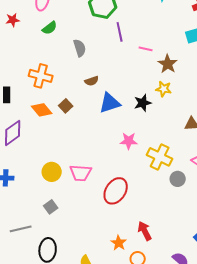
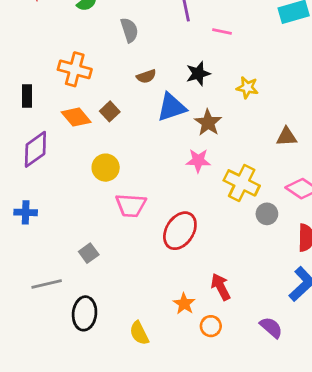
brown star: (168, 64) -> (208, 123), moved
black star: (143, 103) -> (198, 74), moved
yellow circle: (52, 172) -> (106, 168), moved

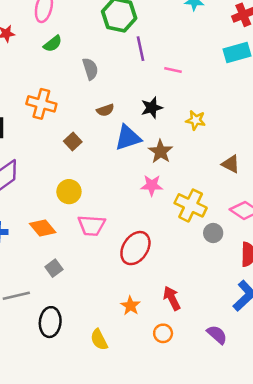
orange diamond: (76, 117) -> (43, 228), moved
brown triangle: (287, 137) -> (231, 164), turned 30
orange star: (184, 304) -> (130, 306), moved

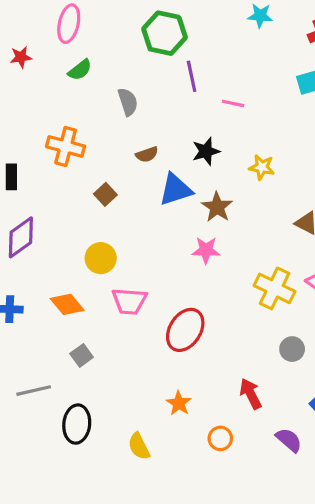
yellow cross: (191, 205) -> (275, 288), moved
gray circle: (213, 233) -> (292, 349), moved
red arrow: (172, 298) -> (251, 394), moved

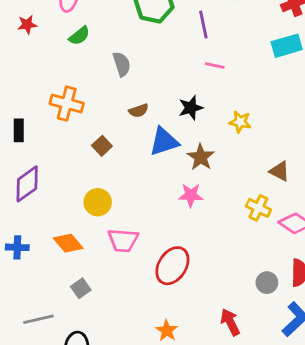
purple line: (192, 76) -> (203, 25), moved
yellow cross: (275, 288) -> (258, 208), moved, size x0.7

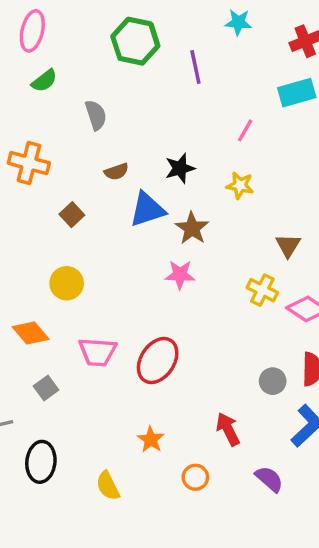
pink line: (215, 65) -> (245, 130), moved, turned -72
brown triangle: (280, 171) -> (288, 245), turned 35
pink trapezoid: (123, 240) -> (98, 352), moved

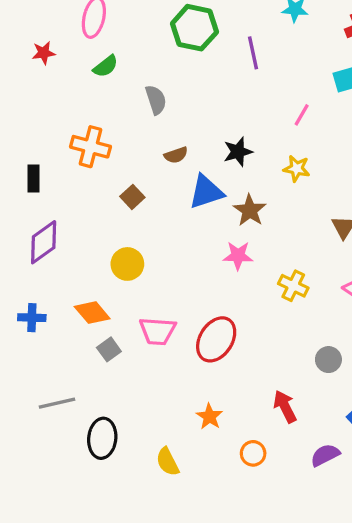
yellow cross: (262, 290) -> (293, 286), moved
gray square: (46, 388) -> (109, 349), moved
purple semicircle: (269, 479) -> (325, 455), turned -68

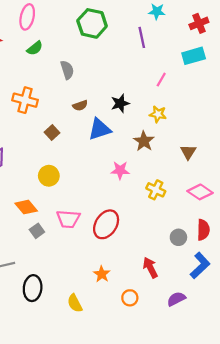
purple line: (253, 53) -> (142, 37), moved
brown star: (250, 210) -> (144, 141), moved

